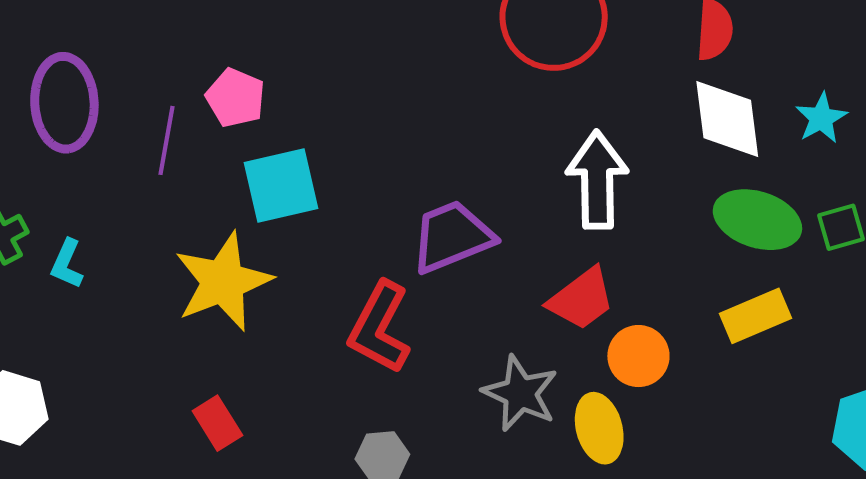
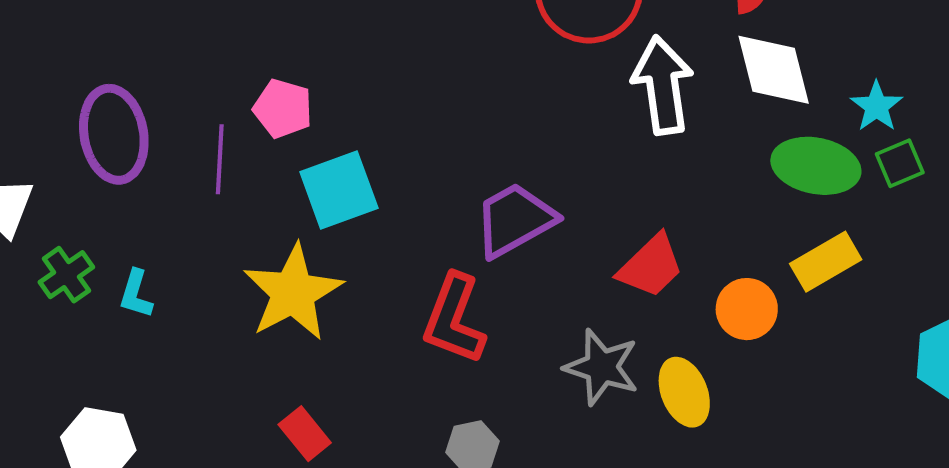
cyan star: (821, 118) -> (877, 106), moved
white arrow: (597, 180) -> (663, 85), moved
orange circle: (638, 356) -> (747, 309), moved

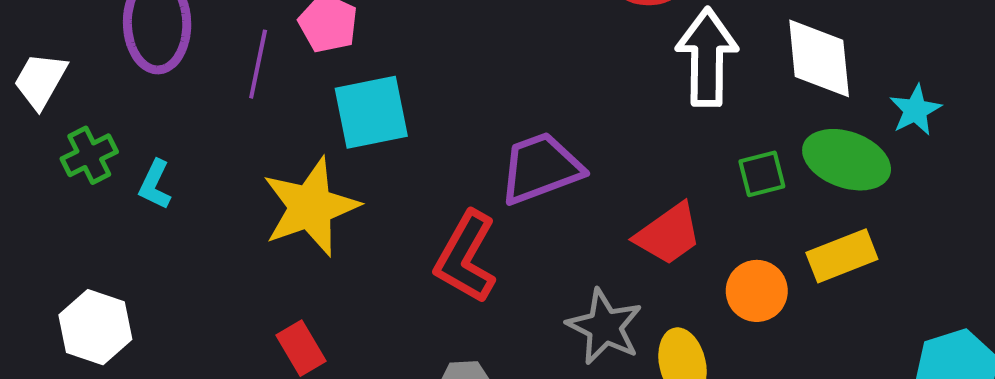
green square: (900, 163) -> (762, 174), moved

